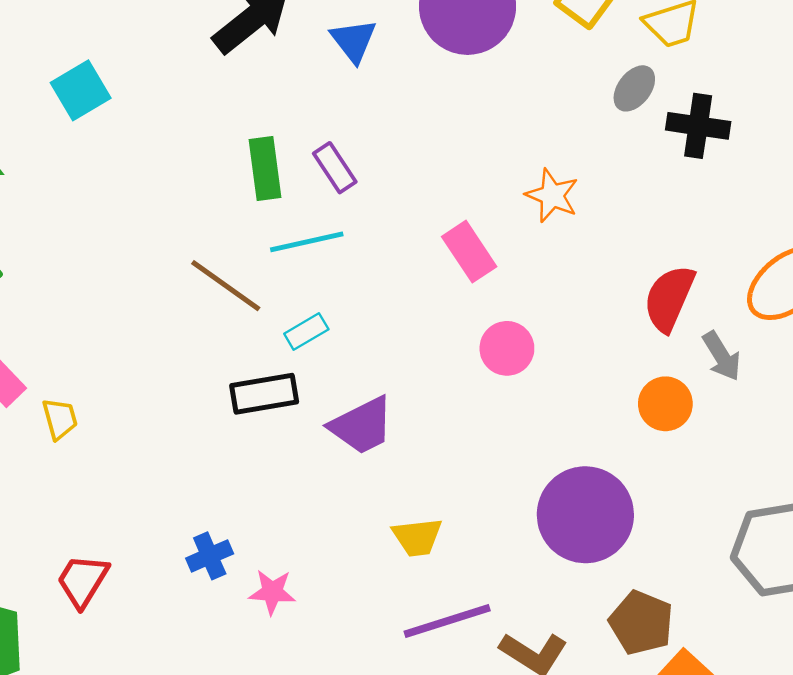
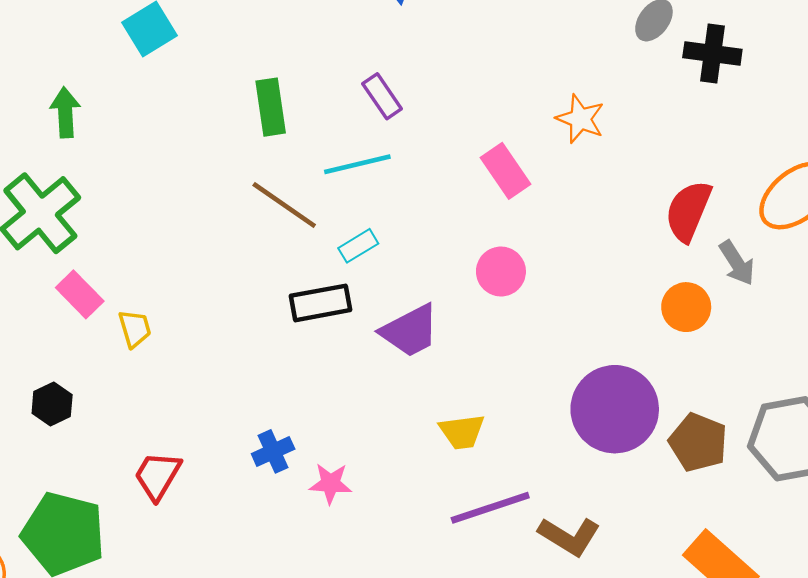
green rectangle: (265, 169) -> (271, 107), moved
pink circle: (507, 348) -> (501, 272), moved
brown pentagon: (641, 623) -> (698, 442), moved

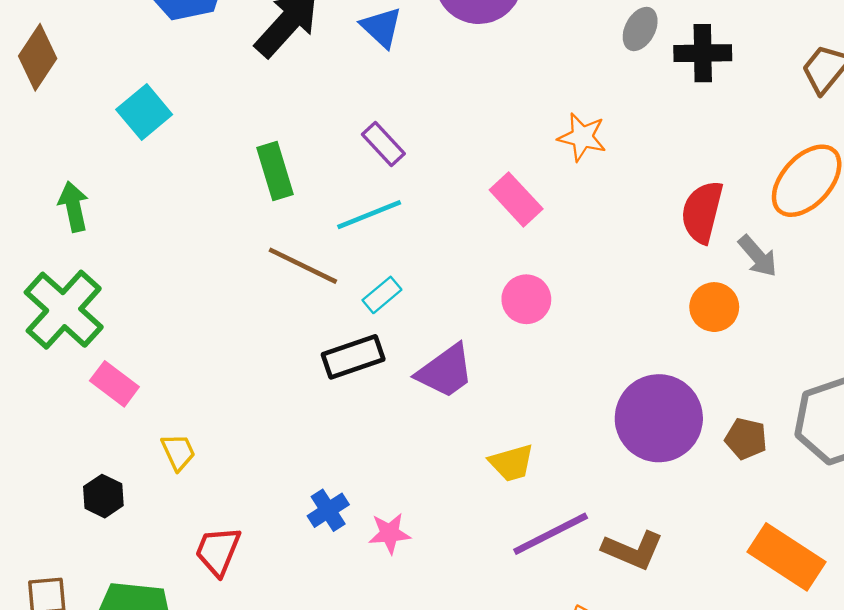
yellow trapezoid: (135, 328) -> (178, 452), moved
brown pentagon: (698, 442) -> (746, 439), size x0.7

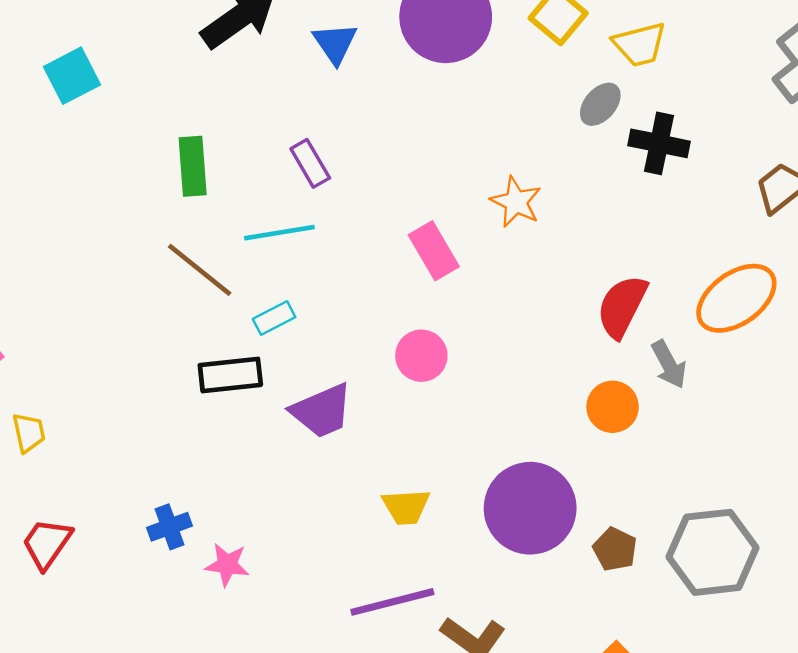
yellow trapezoid: (512, 463) -> (406, 507), moved

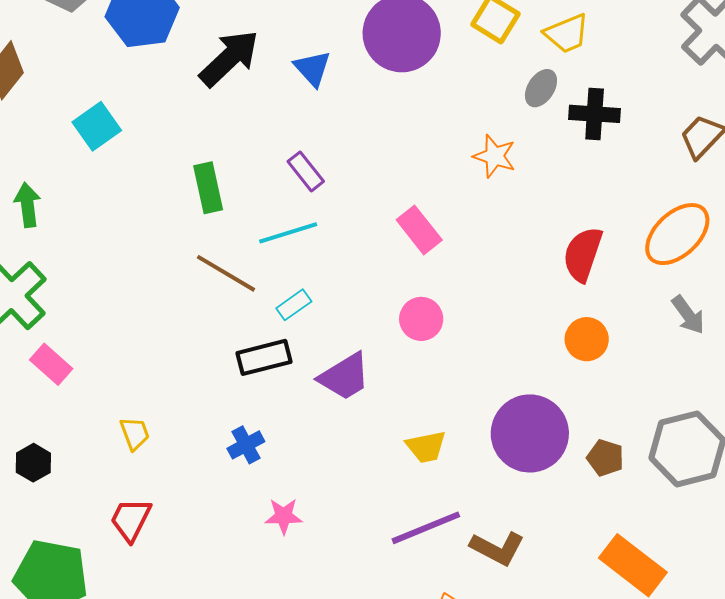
orange star: (516, 202) -> (495, 156), moved
gray arrow: (669, 364) -> (688, 315), moved
yellow trapezoid: (29, 433) -> (135, 433), moved
blue cross: (169, 527) -> (246, 445), moved

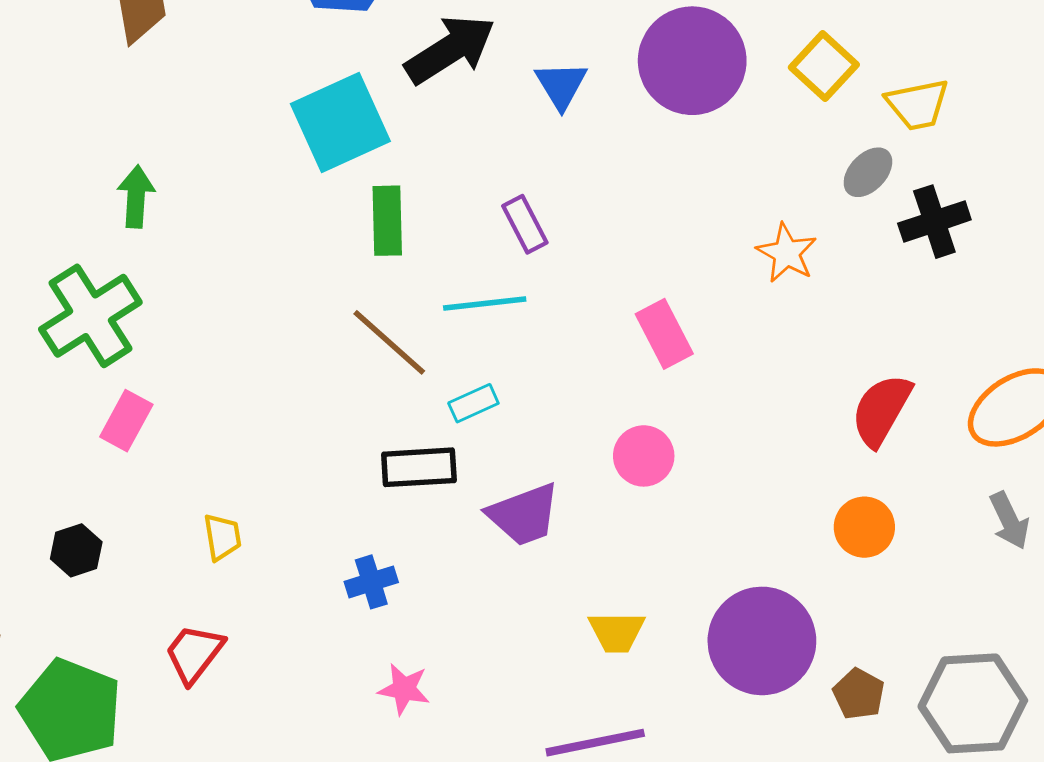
black cross: (595, 114) -> (934, 222), turned -33
cyan square: (97, 126) -> (340, 123), moved, size x1.5
pink rectangle: (51, 364) -> (126, 421), turned 66

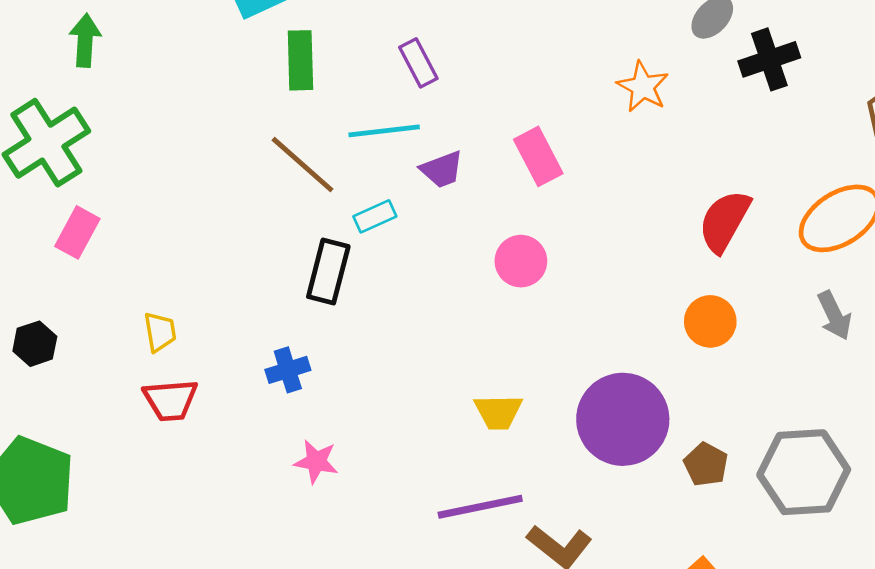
black rectangle: (419, 467) -> (328, 271), turned -72
purple trapezoid: (524, 515) -> (442, 169), moved, size x0.7
red trapezoid: (194, 654) -> (171, 400), moved, turned -132

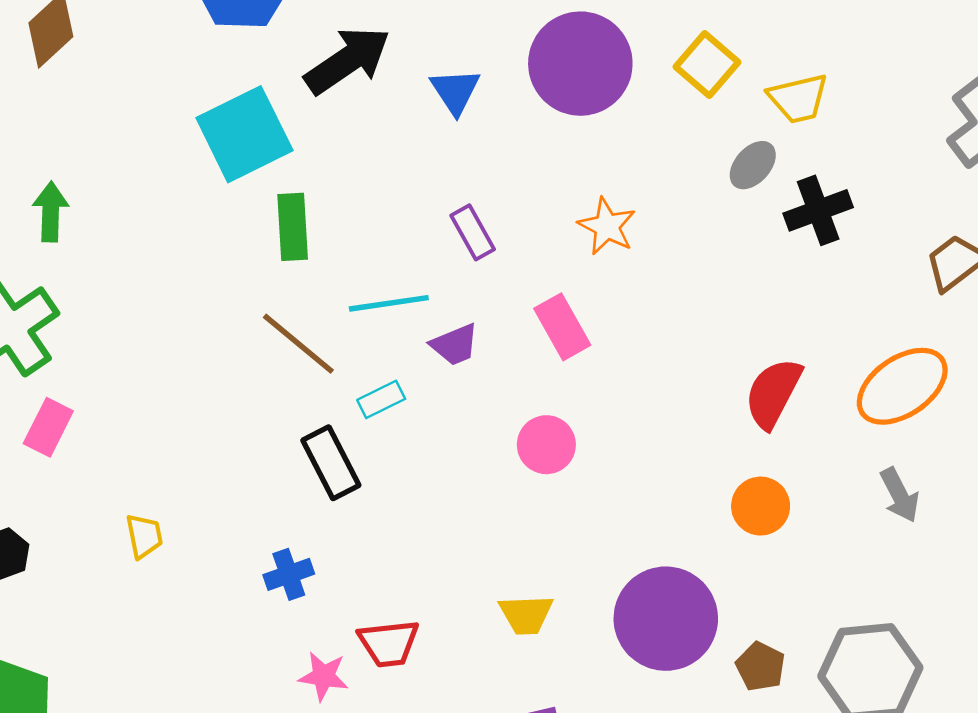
purple rectangle: (418, 63) -> (473, 232), moved
orange star: (643, 87) -> (607, 226), moved
black rectangle: (328, 271) -> (331, 463), turned -40
red trapezoid: (171, 400) -> (389, 643), moved

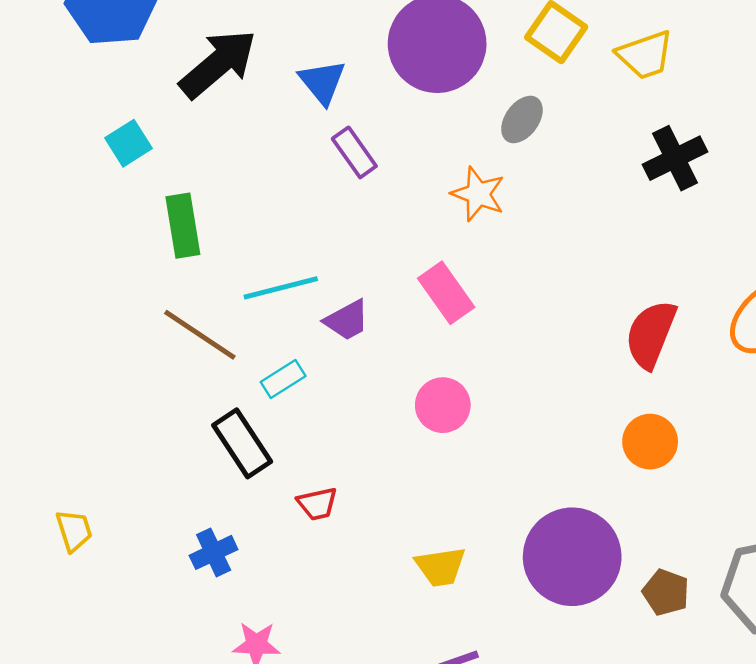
cyan square: (244, 134) -> (128, 143), size x0.5
gray ellipse: (753, 165) -> (522, 119), moved
purple rectangle: (473, 232) -> (354, 152), moved
red trapezoid: (389, 643) -> (317, 504), moved, size x0.7

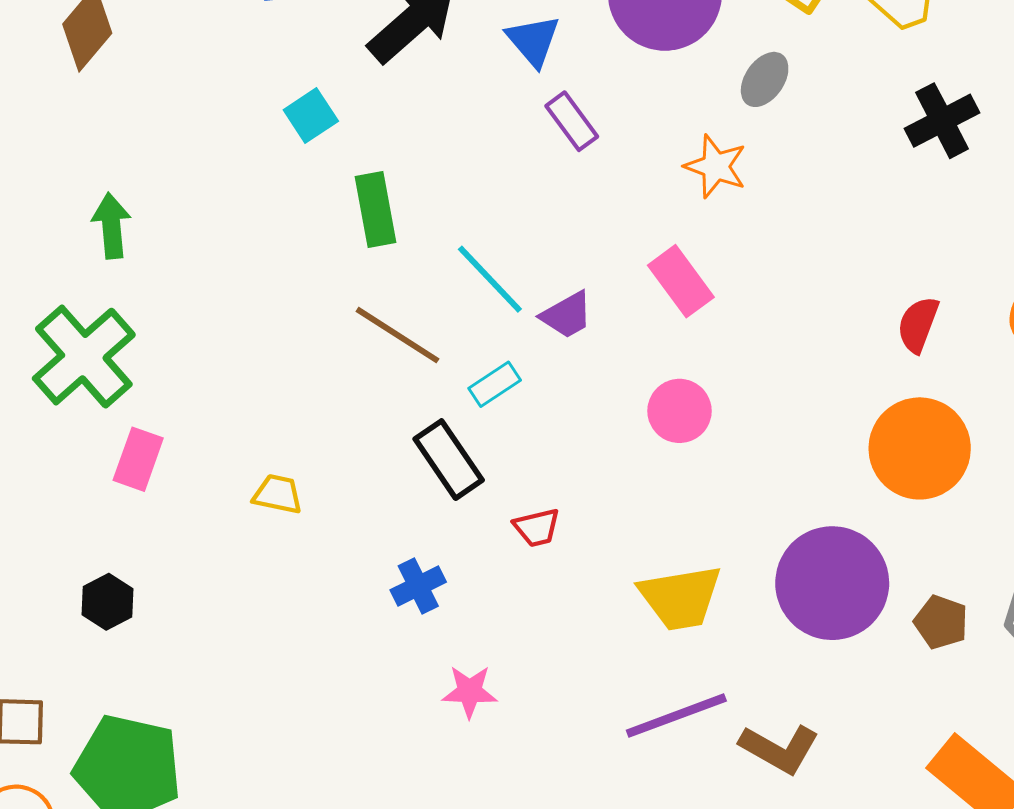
cyan line: (281, 288) -> (490, 279), turned 62
red semicircle: (651, 334) -> (918, 325), size x0.7
orange circle: (650, 442) -> (920, 448), size x1.6
yellow trapezoid: (74, 531) -> (278, 494), moved, turned -60
yellow trapezoid: (441, 567) -> (680, 598), size x1.4

